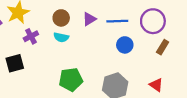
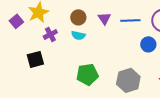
purple triangle: (89, 19) -> (104, 18), turned -32
blue circle: (125, 45) -> (148, 44), moved

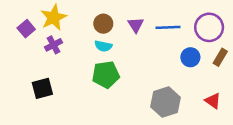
purple cross: (50, 34) -> (54, 45), moved
black square: (35, 59) -> (42, 88), moved
green pentagon: (87, 74) -> (106, 75), moved

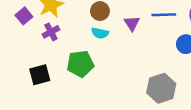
purple triangle: (136, 25) -> (132, 23), moved
green pentagon: (106, 75) -> (80, 64), moved

